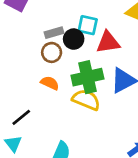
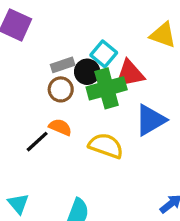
cyan square: (88, 25) -> (104, 54), turned 30
green cross: (87, 77) -> (107, 88), moved
black line: (21, 117) -> (37, 142), moved

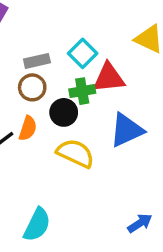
black circle: (87, 72) -> (64, 112), moved
green cross: (107, 88) -> (82, 91), size x0.6
orange semicircle: (60, 127) -> (28, 128), turned 80

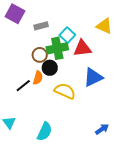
gray rectangle: (37, 61) -> (41, 26), moved
green cross: (82, 91) -> (57, 48), moved, size x1.5
black circle: (64, 112) -> (50, 68), moved

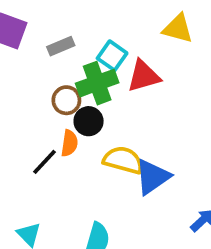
blue triangle: (93, 77) -> (152, 177), moved

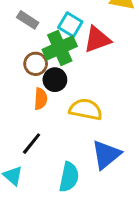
gray rectangle: (61, 46) -> (28, 20), turned 60
black line: (44, 162) -> (32, 144), moved
blue triangle: (152, 177) -> (106, 155), moved

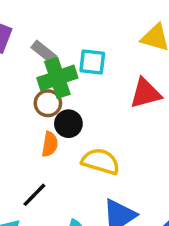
cyan square: (70, 25) -> (92, 62), turned -30
red triangle: (97, 39) -> (145, 93), moved
green cross: (60, 48) -> (57, 78), moved

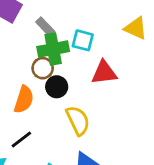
red triangle: (145, 93) -> (104, 73), moved
orange semicircle: (50, 144) -> (24, 99), moved, size x1.4
yellow semicircle: (101, 161) -> (78, 121), turned 40

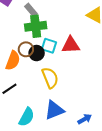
cyan square: (83, 40) -> (49, 46), moved
brown circle: (43, 68) -> (26, 49), moved

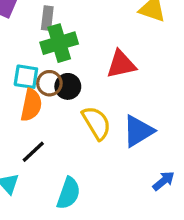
gray rectangle: (31, 10) -> (47, 18), turned 56
cyan square: (49, 46) -> (26, 77), moved
blue triangle: (54, 110) -> (138, 131), moved

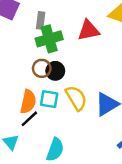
red triangle: (121, 64) -> (89, 30), moved
cyan square: (26, 77) -> (49, 99), moved
orange semicircle: (31, 105) -> (28, 102), moved

